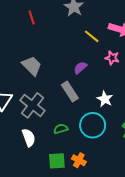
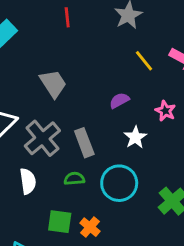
pink star: (112, 58) -> (165, 111), moved
gray rectangle: (70, 92) -> (84, 143), moved
white star: (105, 99) -> (135, 137), moved

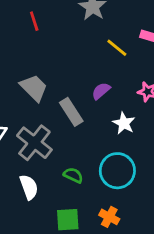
gray rectangle: (84, 143) -> (71, 112), moved
green semicircle: (74, 179) -> (73, 175), turned 42
orange cross: (90, 227) -> (109, 217), moved

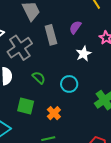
purple semicircle: (101, 91) -> (75, 27), turned -32
cyan circle: (117, 171) -> (69, 84), size x0.7

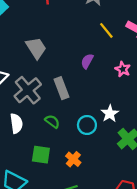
gray rectangle: (51, 35) -> (61, 88), moved
white star: (84, 54) -> (110, 114), moved

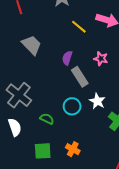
gray trapezoid: (36, 48) -> (32, 45), moved
gray rectangle: (61, 88) -> (80, 77), moved
cyan circle: (87, 125) -> (72, 106), moved

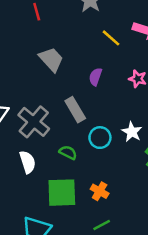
gray rectangle: (80, 77) -> (75, 110), moved
green square: (43, 151) -> (62, 193), size x1.4

